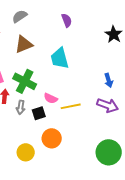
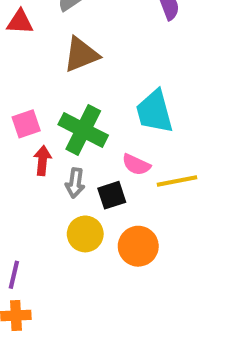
cyan trapezoid: (60, 58) -> (155, 112), moved
yellow circle: (26, 152) -> (85, 234), moved

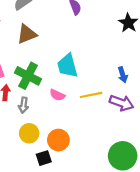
yellow line: (177, 181) -> (91, 95), moved
black square: (112, 195) -> (44, 158), moved

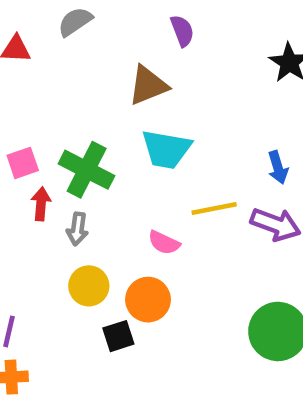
brown triangle: (27, 34) -> (148, 85), moved
cyan trapezoid: (67, 66) -> (166, 149), turned -65
pink semicircle: (57, 95) -> (164, 243), moved

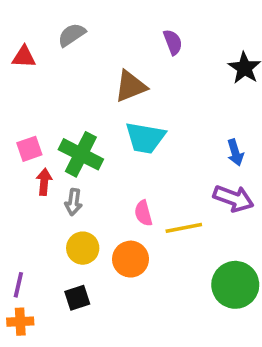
purple semicircle: (182, 31) -> (173, 42), moved
yellow line: (214, 208) -> (184, 228), moved
pink semicircle: (164, 243) -> (143, 213), turned 50
black square: (118, 336) -> (77, 298), moved

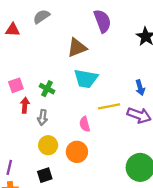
purple semicircle: (173, 42) -> (102, 21), size x1.5
green cross: (81, 154) -> (47, 89), size x0.6
yellow line: (184, 228) -> (109, 106), moved

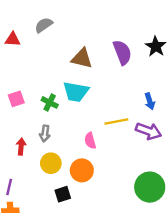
purple semicircle: (102, 21) -> (122, 52), moved
brown triangle: (77, 48) -> (82, 58), turned 35
cyan trapezoid: (86, 79) -> (76, 92), moved
red arrow: (25, 105) -> (21, 147), moved
black square: (45, 175) -> (63, 194), moved

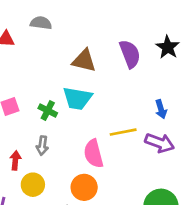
gray semicircle: (44, 25) -> (41, 23), turned 42
pink semicircle: (90, 141) -> (94, 154), size x1.5
yellow circle: (51, 163) -> (33, 185), moved

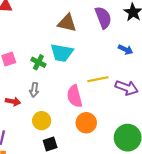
blue arrow: (161, 109) -> (126, 49), moved, turned -48
red arrow: (15, 160) -> (13, 102), turned 96
yellow circle: (33, 185) -> (42, 121), moved
orange circle: (84, 187) -> (86, 123), moved

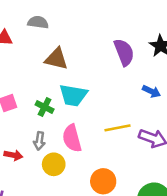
brown triangle: (67, 23) -> (56, 59), moved
pink semicircle: (75, 96) -> (72, 138), moved
yellow circle: (42, 121) -> (54, 164), moved

